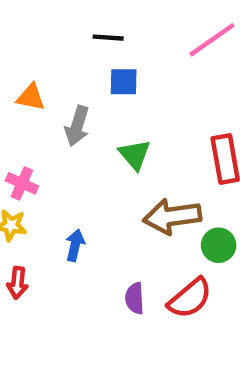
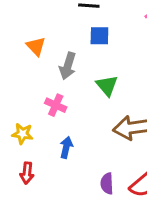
orange triangle: (31, 97) -> (36, 46), turned 35
pink cross: (22, 183) -> (56, 105), moved

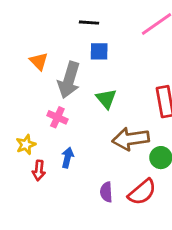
gray arrow: (68, 66) -> (69, 80), size x1.4
yellow star: (22, 134) -> (26, 145), turned -30
red arrow: (27, 173) -> (39, 170), moved

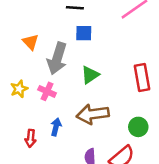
green triangle: (106, 99) -> (90, 75), turned 36
brown arrow: (131, 139) -> (93, 114), moved
yellow star: (26, 145) -> (19, 89), moved

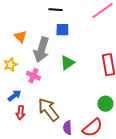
yellow star: (19, 89) -> (10, 65), moved
brown arrow: (93, 114) -> (48, 110), moved, turned 60
blue arrow: (56, 127) -> (14, 96), moved, turned 40

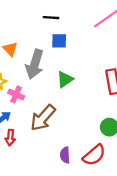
pink cross: (33, 76) -> (16, 94), moved
brown arrow: (48, 110) -> (43, 118), moved, turned -100

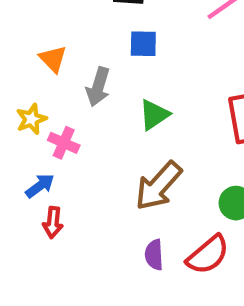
gray arrow: (35, 64) -> (98, 87), size x0.7
brown arrow: (43, 118) -> (158, 186), moved

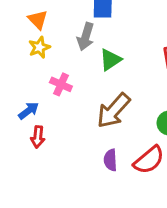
gray arrow: (98, 87) -> (86, 37), moved
yellow star: (31, 119) -> (39, 47), moved
pink cross: (64, 143) -> (61, 84), moved

